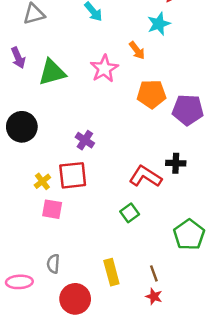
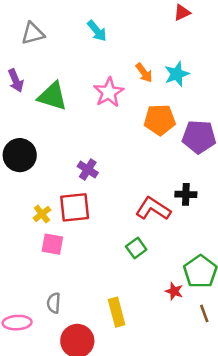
cyan star: (159, 24) -> (177, 74), moved
green triangle: (52, 72) -> (52, 96), turned 32
brown line: (154, 273) -> (204, 313), moved
red star: (154, 296) -> (174, 291), moved

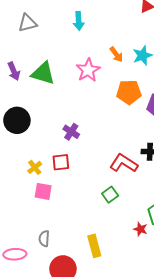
cyan arrow: (97, 31) -> (79, 21), turned 36
purple arrow: (16, 81) -> (14, 71), moved
red square: (75, 207) -> (61, 162), size x0.7

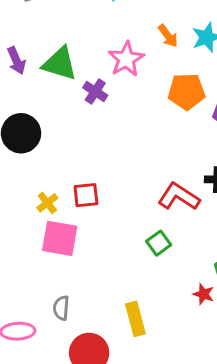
purple cross: (71, 132) -> (95, 91), moved
pink square: (43, 191) -> (60, 238), size x1.4

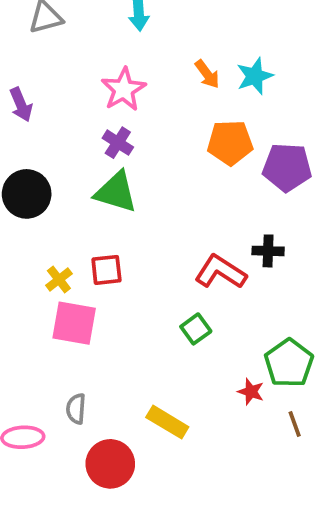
pink star: (126, 59) -> (124, 89), moved
green triangle: (60, 64) -> (116, 192), moved
yellow rectangle: (135, 319) -> (167, 422), turned -44

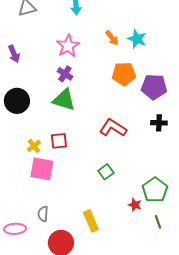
cyan star: (255, 76) -> (137, 39), turned -30
black cross: (268, 251) -> (159, 123), moved
red L-shape: (221, 272) -> (113, 128), moved
yellow rectangle: (167, 422) -> (91, 221), turned 35

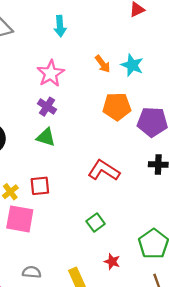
green triangle: (64, 100) -> (46, 137), size x0.7
red star: (135, 205) -> (112, 262), moved
gray semicircle: (43, 214) -> (32, 272), moved, turned 91

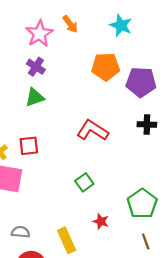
orange arrow: (103, 64) -> (70, 24), moved
green triangle: (46, 137) -> (35, 97), turned -36

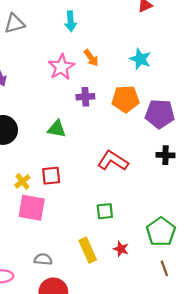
purple cross: (36, 67) -> (85, 97), moved, turned -36
green triangle: (35, 97) -> (57, 129), turned 30
green square: (84, 182) -> (105, 211), turned 30
yellow rectangle: (67, 240) -> (88, 250), moved

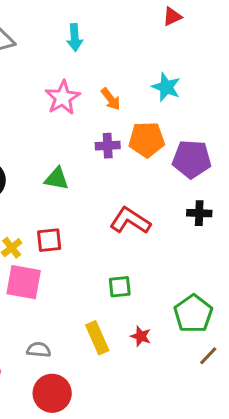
orange arrow: (91, 58) -> (111, 99), moved
purple cross: (85, 97) -> (108, 146), moved
brown line: (164, 268) -> (208, 356), moved, turned 63

